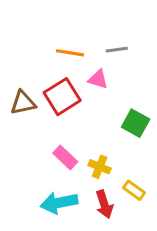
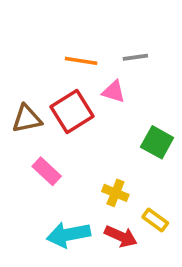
pink rectangle: (65, 157) -> (47, 171), moved
red arrow: (104, 204) -> (121, 236), turned -48

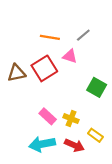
gray line: (135, 57) -> (83, 35), turned -32
pink rectangle: (47, 171) -> (48, 116), moved

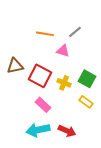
red square: (44, 68) -> (40, 76), moved, turned -30
yellow cross: (71, 119) -> (64, 83), moved
yellow rectangle: (95, 135) -> (86, 102), moved

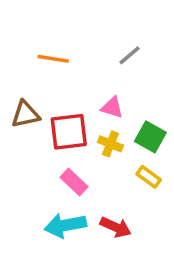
orange line: (45, 34) -> (53, 59), moved
pink triangle: (63, 51) -> (112, 107), moved
red square: (40, 76) -> (69, 132), turned -35

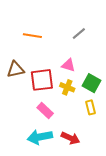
yellow rectangle: (149, 177) -> (90, 107), turned 40

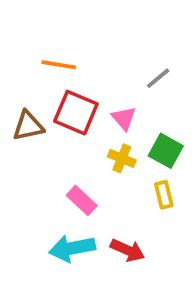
gray line: (79, 33) -> (158, 78), moved
pink triangle: (68, 65) -> (124, 118), turned 32
red square: (42, 80) -> (76, 113), moved, turned 30

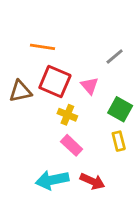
yellow cross: (122, 158) -> (67, 115), moved
pink rectangle: (82, 200) -> (72, 145), moved

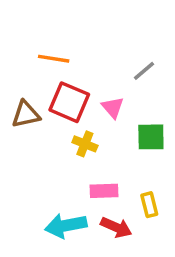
green square: (120, 109) -> (151, 137), turned -30
yellow rectangle: (119, 141) -> (149, 205), moved
pink rectangle: (72, 145) -> (104, 191), moved, turned -45

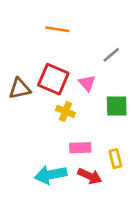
orange line: (54, 59) -> (57, 29), moved

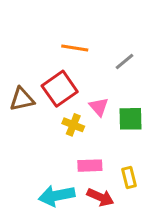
orange line: (57, 29) -> (75, 48), moved
red square: (53, 79) -> (60, 89), turned 32
pink triangle: (87, 83) -> (99, 107), moved

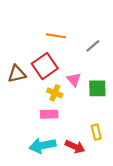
pink rectangle: (90, 166) -> (49, 114), moved

